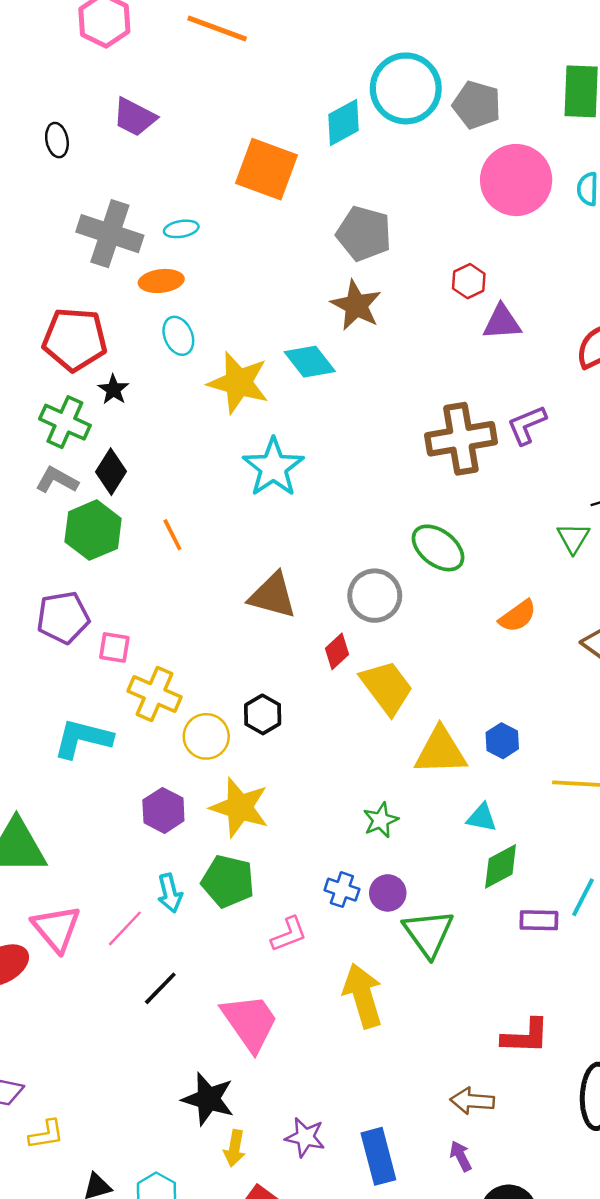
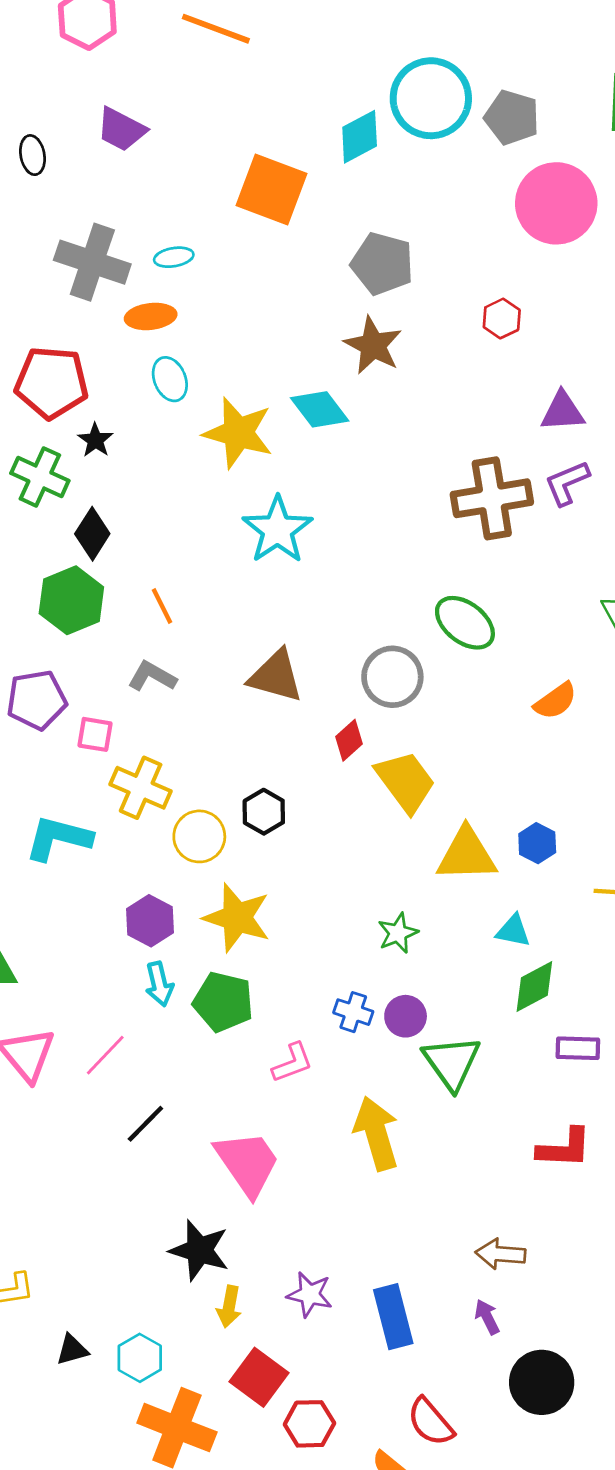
purple triangle: (502, 322) -> (563, 411), moved
gray L-shape: (57, 480) -> (152, 676), moved
cyan arrow: (170, 893) -> (159, 984), moved
red L-shape: (525, 1036) -> (564, 1148), moved

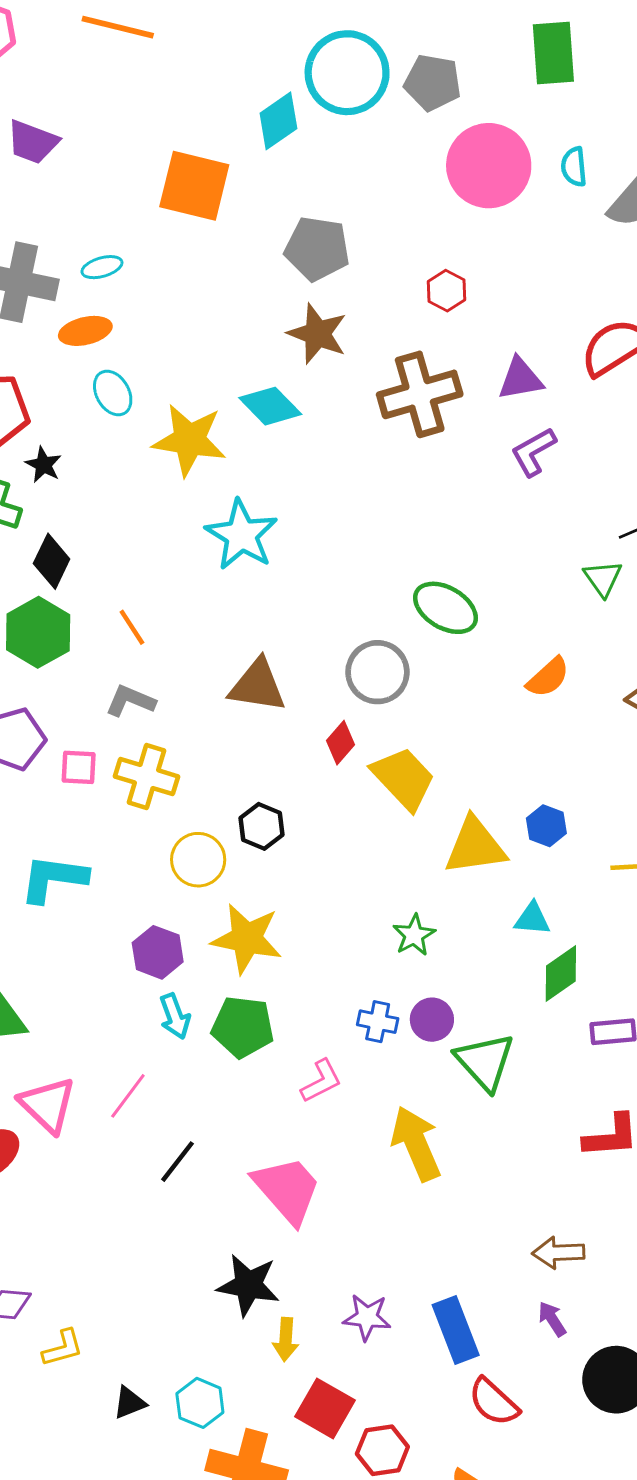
brown cross: (492, 498) -> (420, 394), moved
yellow cross: (141, 788) -> (146, 776), moved
red semicircle: (430, 1422) -> (494, 1402), moved

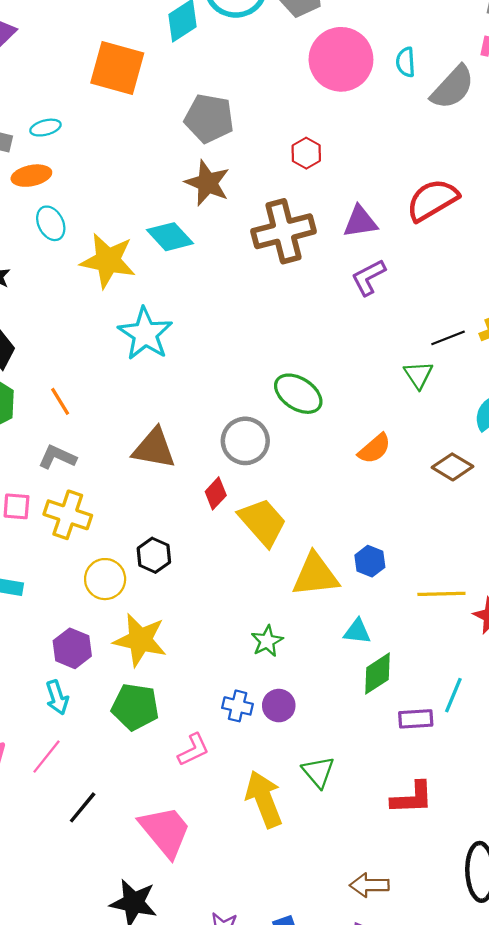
cyan arrow: (175, 1016) -> (57, 697), moved
green triangle: (485, 1062) -> (318, 772), moved, size x0.7

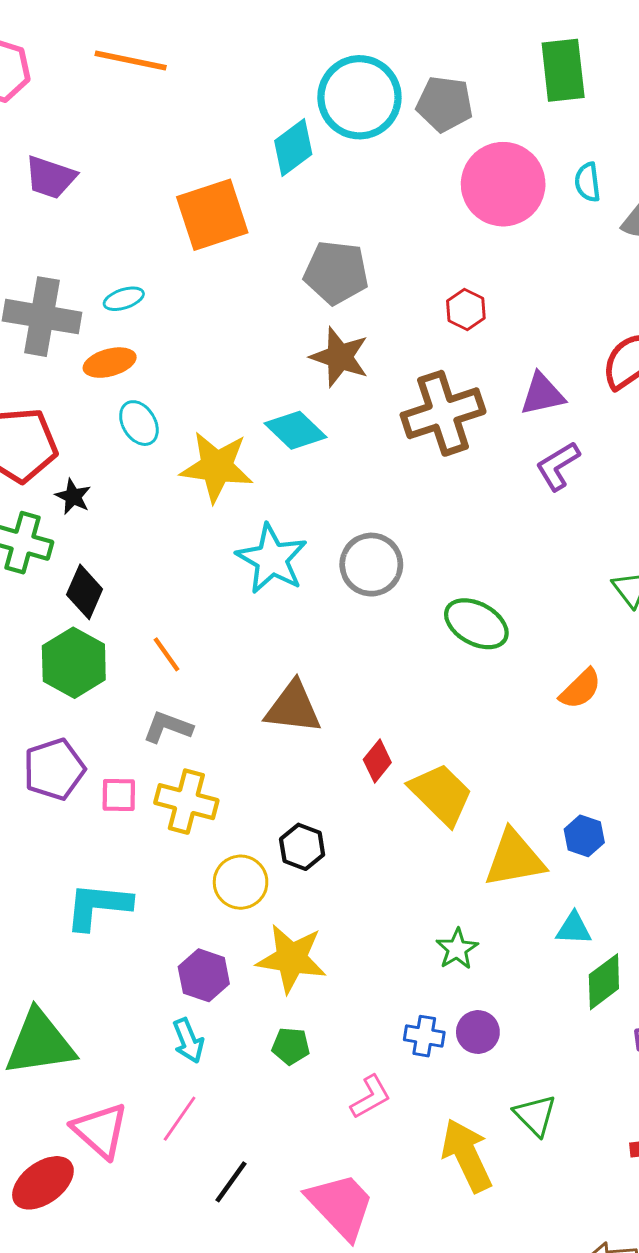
orange square: (117, 68) -> (212, 215), turned -30
gray circle: (245, 441) -> (371, 565), moved
green pentagon: (135, 707) -> (291, 1046), size x0.6

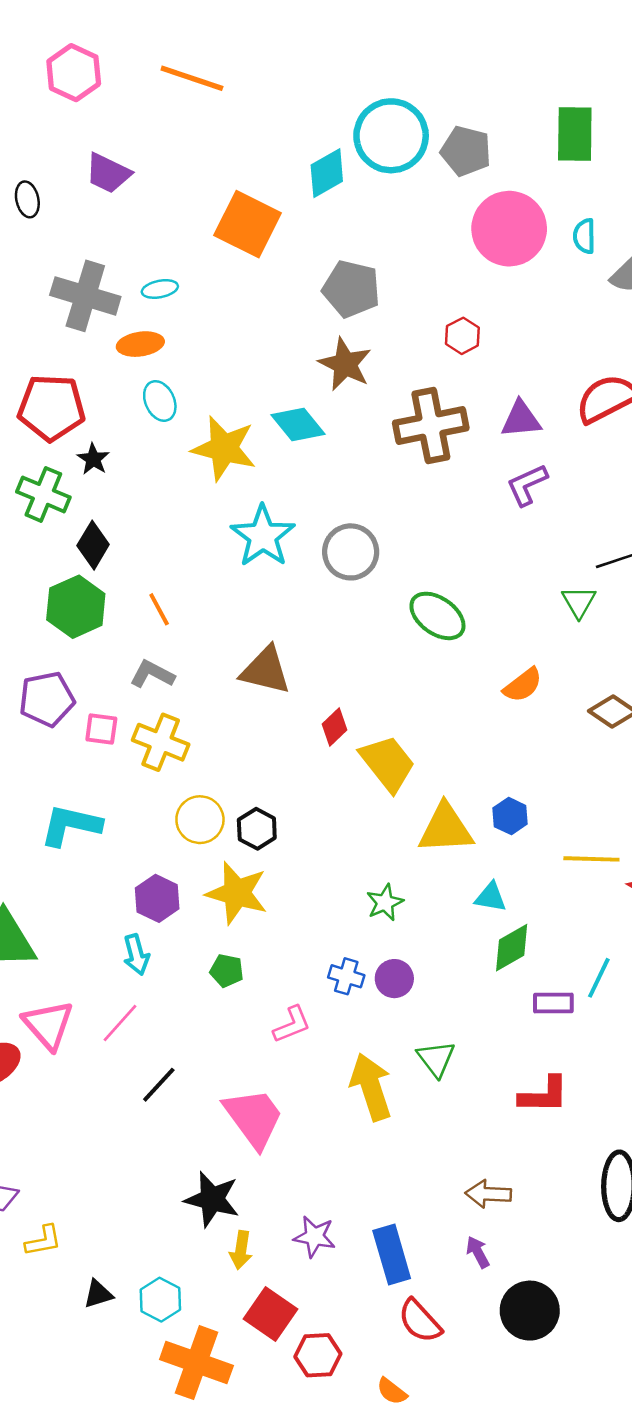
orange square: (212, 215) -> (248, 224), turned 38
black hexagon: (302, 847) -> (257, 829), moved

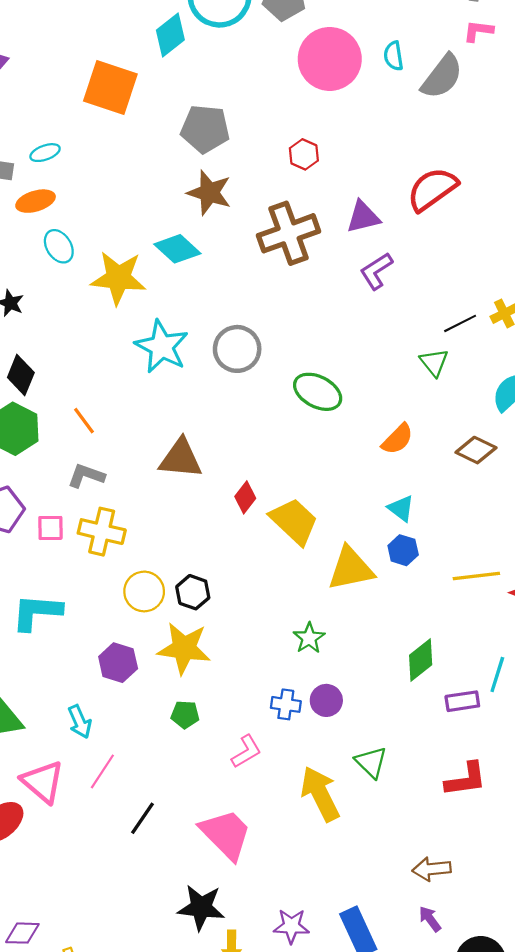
cyan triangle: (491, 897) -> (401, 508), moved, turned 36
cyan arrow: (136, 955) -> (80, 722), moved

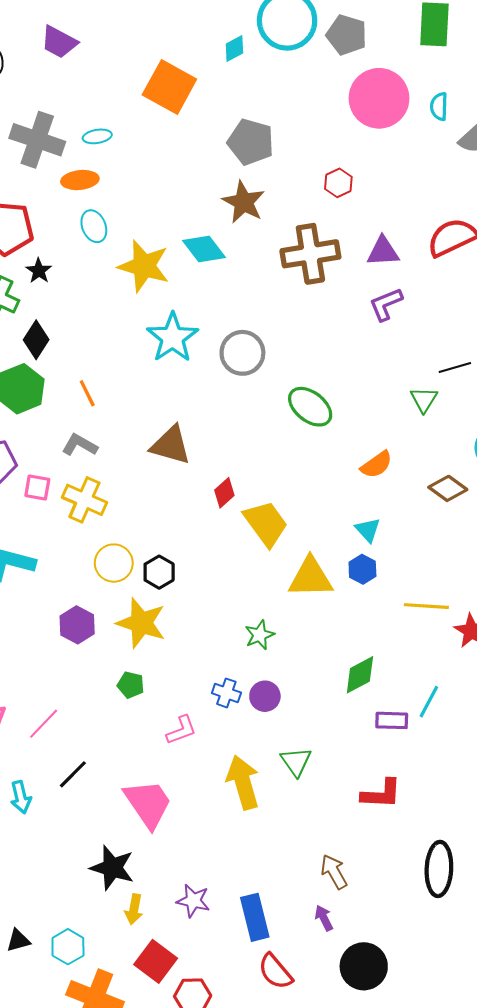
cyan diamond: (170, 35) -> (234, 48), size x0.7
cyan arrow: (80, 722) -> (21, 797), moved
brown arrow: (432, 869) -> (334, 872), turned 56

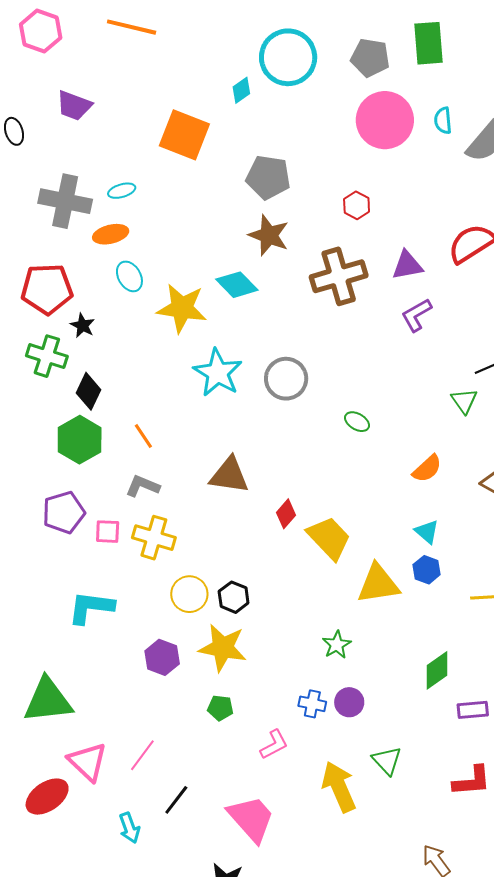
gray pentagon: (347, 35) -> (370, 58), moved
green ellipse: (310, 407) -> (357, 422), size x0.6

